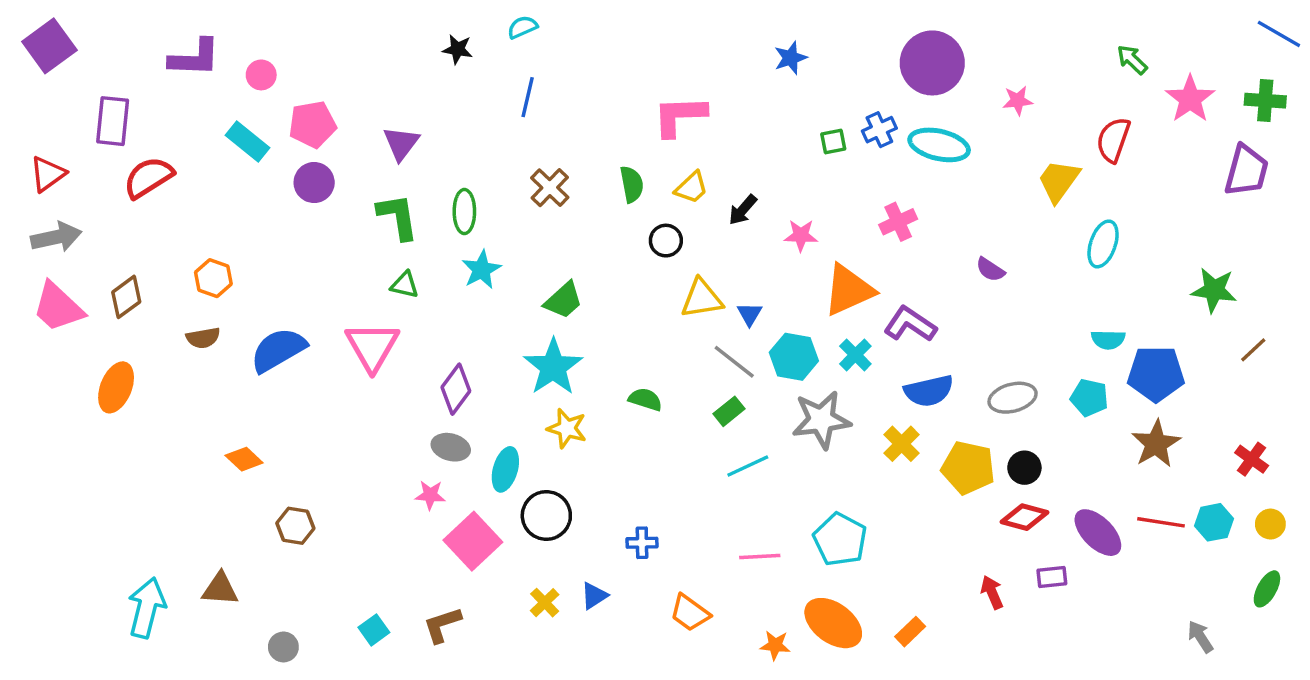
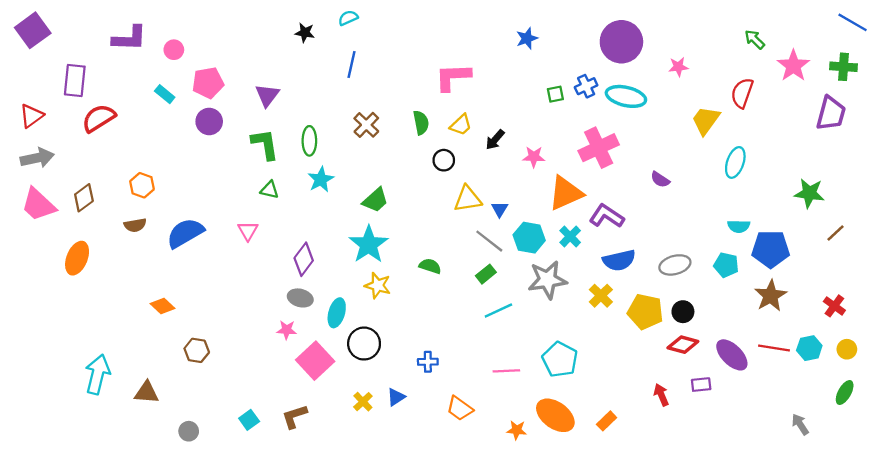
cyan rectangle: (248, 142) -> (165, 94), size x0.7
pink cross: (898, 222) -> (599, 148), size x1.6
pink triangle: (372, 346) -> (248, 231), size x0.6
cyan arrow: (147, 608) -> (98, 374), moved

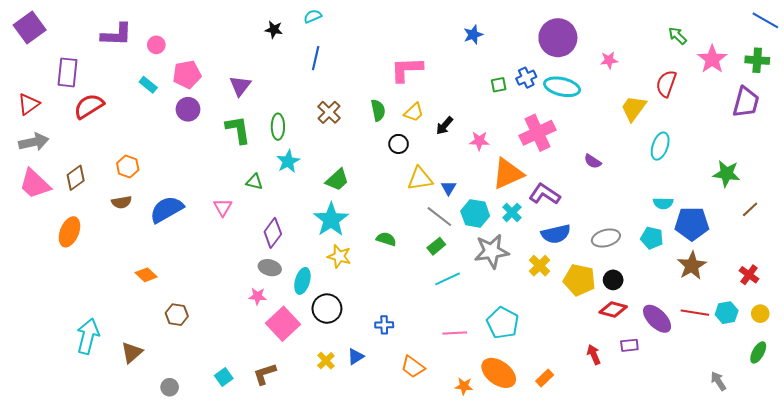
green triangle: (270, 190) -> (254, 182), moved
brown triangle: (147, 393) -> (132, 352), turned -45

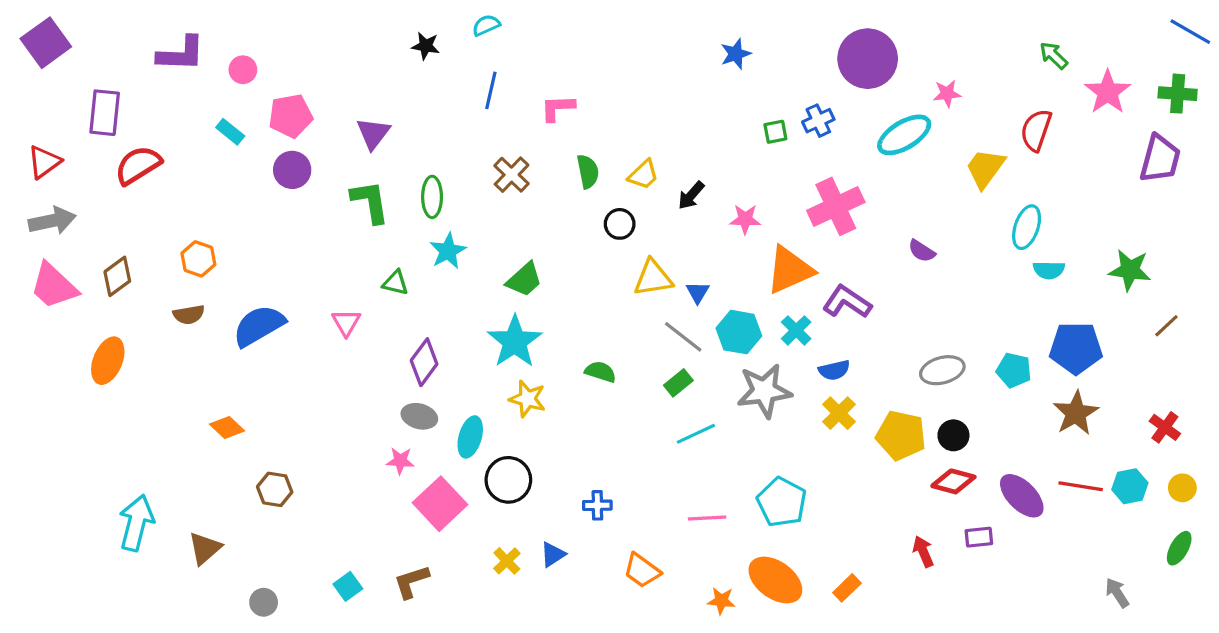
pink L-shape: (407, 69) -> (558, 108), moved, size x0.7
cyan ellipse: (562, 87) -> (904, 135), moved, turned -44
cyan semicircle: (663, 203) -> (1049, 270), moved
blue semicircle: (556, 234) -> (834, 370), moved, size x0.7

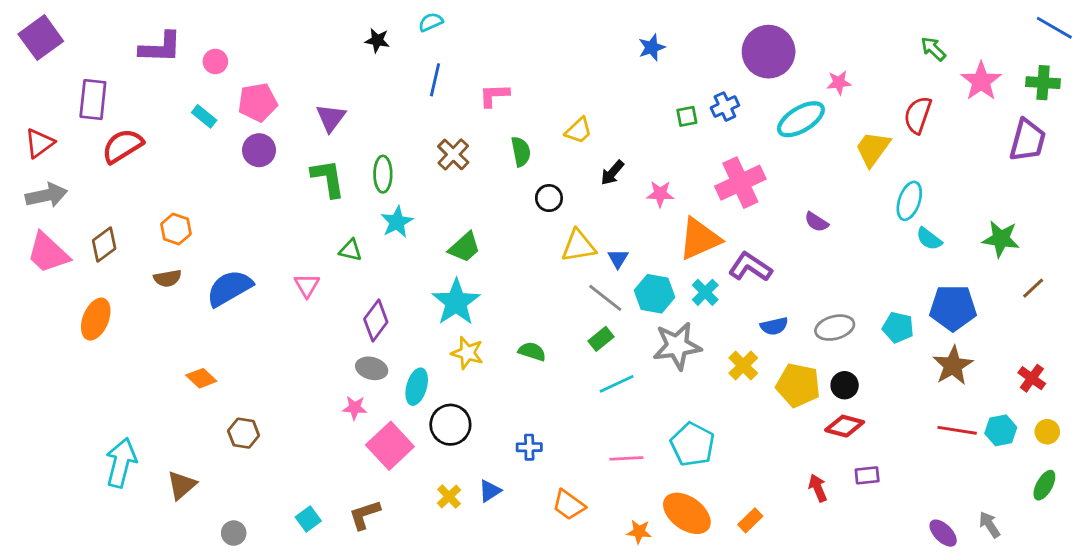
yellow trapezoid: (643, 175) -> (579, 130), moved
cyan semicircle: (1049, 270) -> (929, 239), turned 36
blue semicircle: (834, 370) -> (774, 326), moved
green semicircle: (601, 372) -> (532, 351), moved
purple ellipse: (1022, 496) -> (943, 533), moved, size x0.7

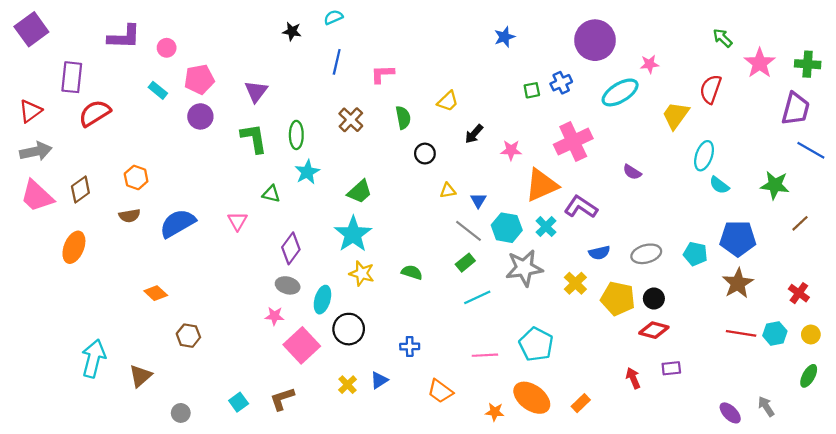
blue line: (1054, 28) -> (811, 150), moved
yellow triangle: (579, 246) -> (448, 191), size x0.6

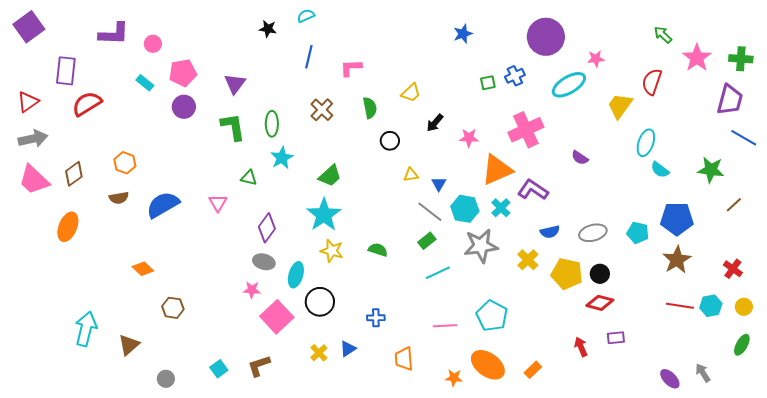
orange trapezoid: (440, 391) -> (404, 359), turned 50

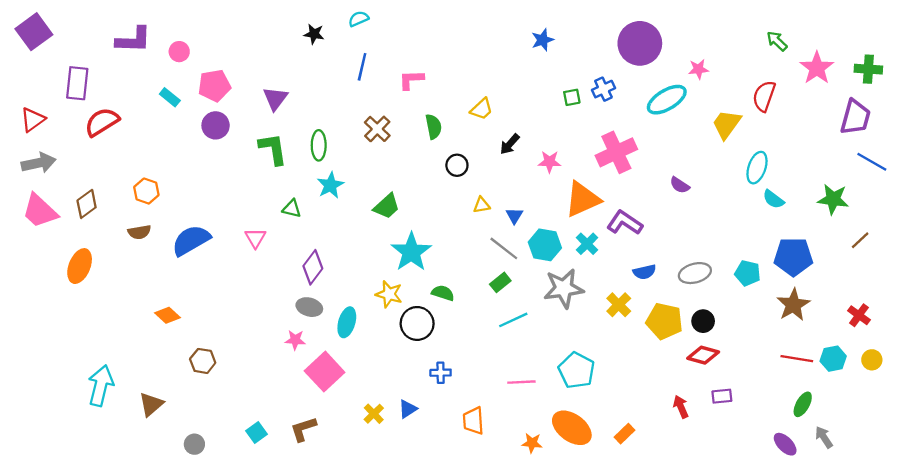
cyan star: (324, 215) -> (411, 252), moved
black circle: (320, 302) -> (417, 323), moved
green ellipse: (742, 345) -> (803, 404), moved

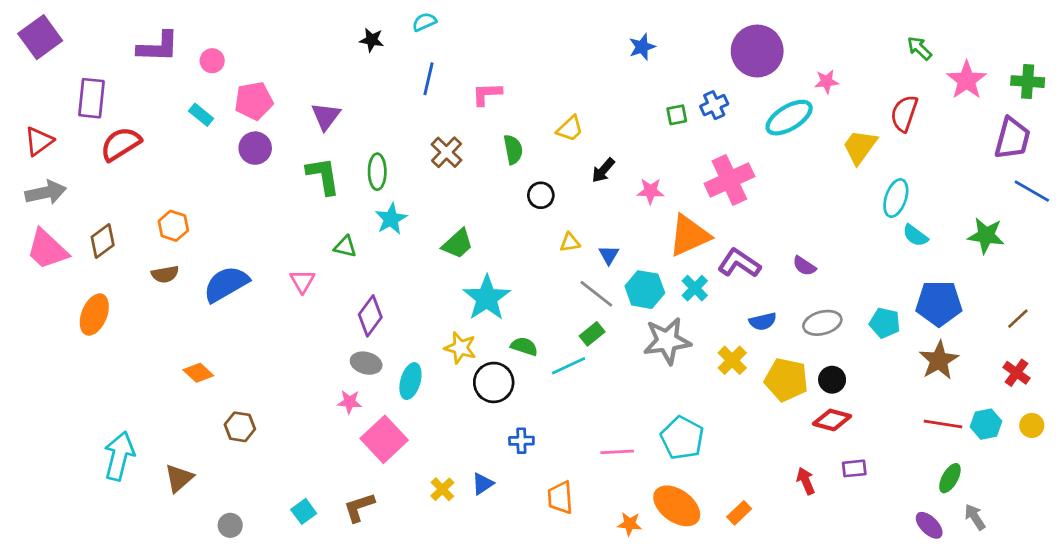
purple semicircle: (680, 185) -> (804, 266), moved
brown line: (860, 240) -> (1018, 319), moved
cyan line: (513, 320) -> (569, 366), moved

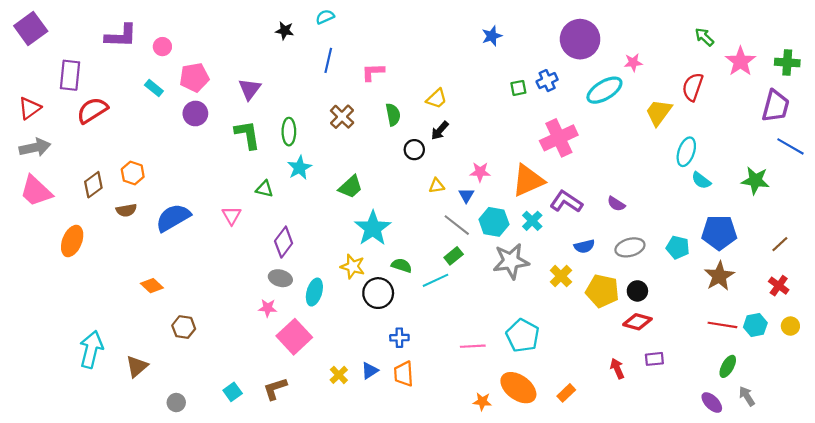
black arrow: (603, 170) -> (440, 130), moved
pink star: (650, 191) -> (480, 172), moved
brown diamond: (103, 241) -> (93, 185), moved
orange trapezoid: (560, 498) -> (404, 374), moved

